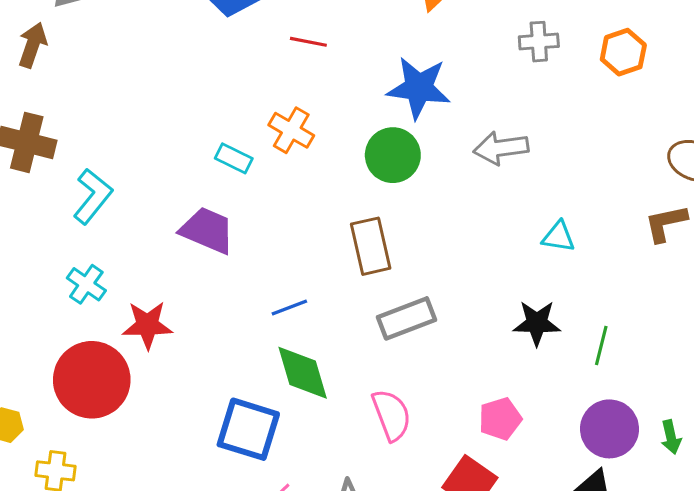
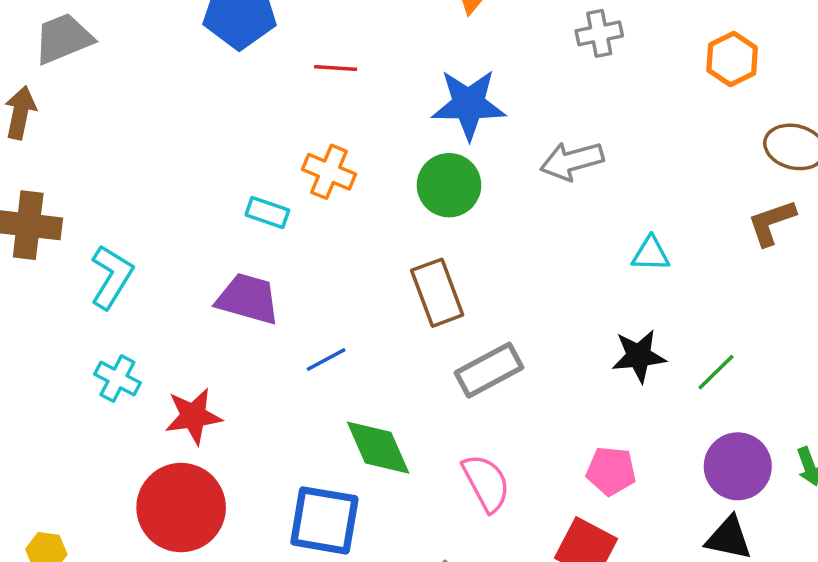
orange hexagon: (623, 52) -> (732, 59), moved
blue line: (289, 308) -> (326, 360), moved
green line: (601, 346) -> (716, 372), turned 39
red circle: (92, 380) -> (181, 508), moved
pink pentagon: (500, 419) -> (611, 471), turned 30

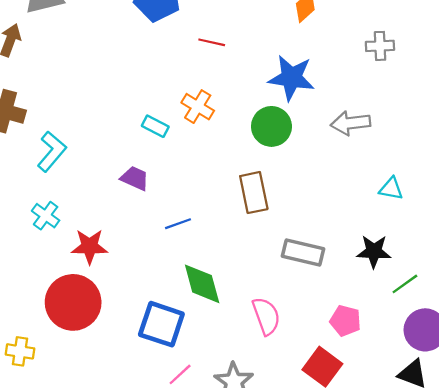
purple trapezoid: (248, 299) -> (135, 178), size x0.7
gray rectangle: (489, 370) -> (303, 252), moved, turned 33
green line: (716, 372) -> (405, 284), moved

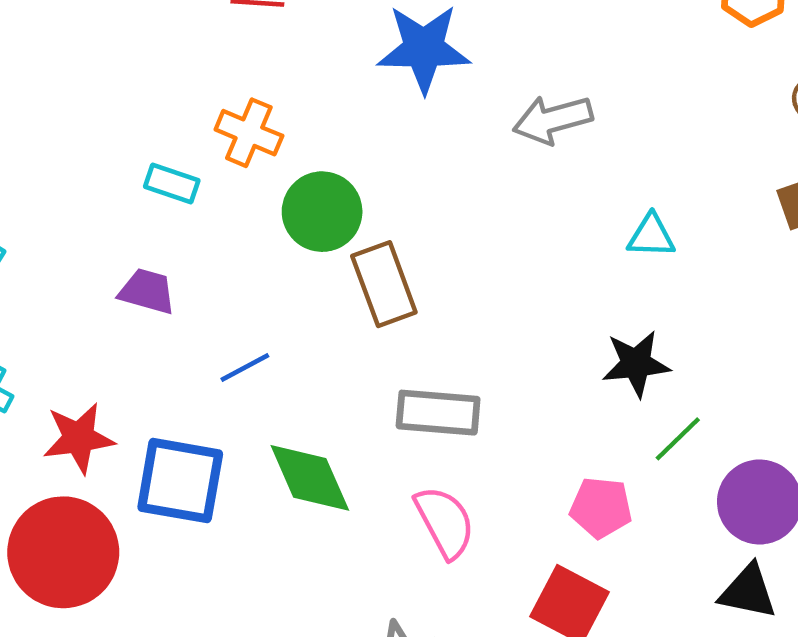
green circle: (271, 126) -> (322, 212), moved
gray rectangle: (303, 252) -> (438, 413), moved
green line: (405, 284) -> (678, 439), moved
blue square: (161, 324) -> (180, 481), moved

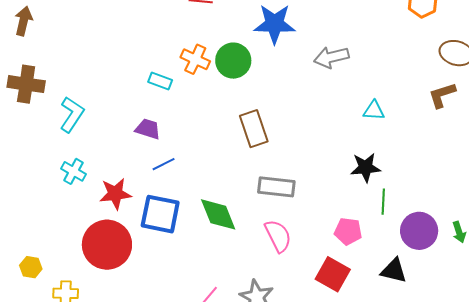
green circle: (322, 212) -> (233, 61), moved
blue line: (245, 367) -> (164, 164), moved
green line: (678, 439) -> (383, 202), turned -45
black triangle: (748, 592) -> (394, 271), moved

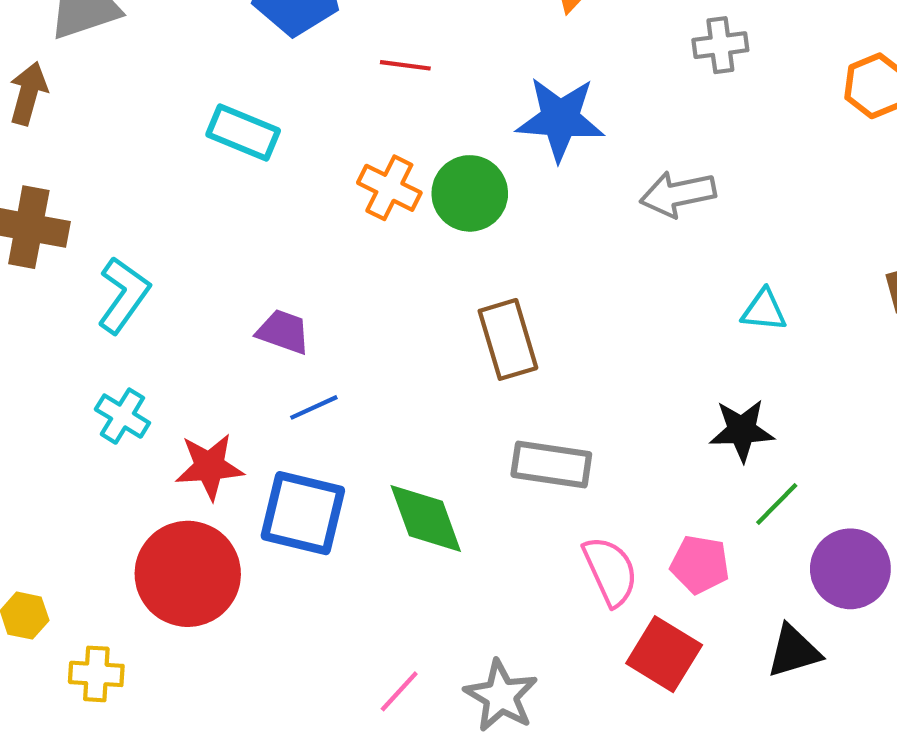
cyan rectangle: (160, 81) -> (243, 133), moved, size x1.4
green line: (383, 202) -> (777, 504), turned 40
pink semicircle: (278, 236) -> (610, 571), moved
black triangle: (394, 271) -> (794, 651), turned -32

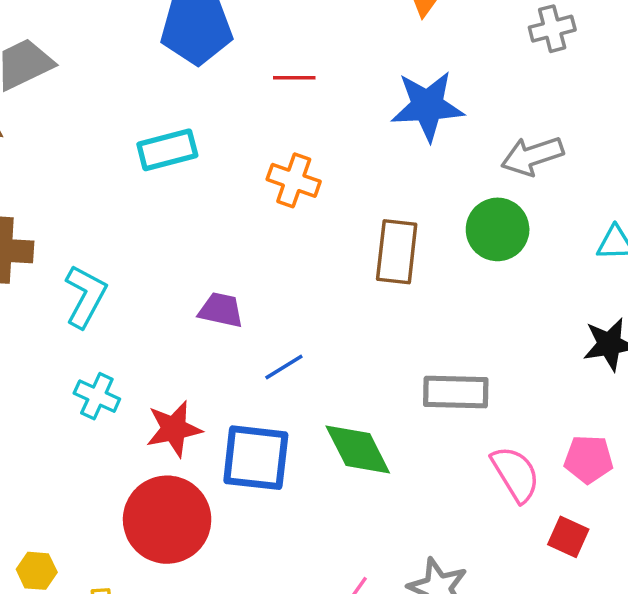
cyan rectangle: (243, 133) -> (167, 150), turned -30
green circle: (470, 193) -> (498, 229), moved
brown rectangle: (508, 339) -> (397, 252), moved, turned 30
blue line: (314, 407) -> (284, 367), moved
red square: (664, 654) -> (568, 537), size x0.7

